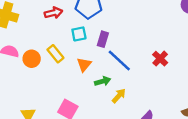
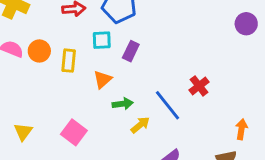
yellow rectangle: (55, 54) -> (69, 61), turned 36
orange circle: (32, 59) -> (39, 51), moved
blue line: (119, 60) -> (167, 105), moved

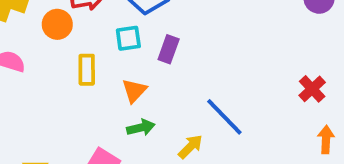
orange circle: (39, 51) -> (57, 24), moved
red cross: (199, 86) -> (312, 89), moved
green arrow: (123, 104) -> (141, 128), moved

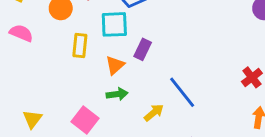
cyan square: (128, 38) -> (114, 24), size x1.4
purple rectangle: (169, 49) -> (143, 49), moved

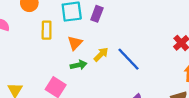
purple rectangle: (143, 49) -> (97, 14), moved
yellow arrow: (154, 113) -> (101, 54), moved

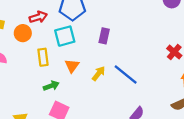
purple rectangle: (97, 14) -> (104, 36), moved
green arrow: (79, 65) -> (51, 86), moved

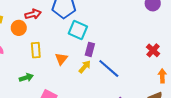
cyan square: (65, 36) -> (78, 30), moved, turned 36
purple rectangle: (104, 36) -> (90, 49), moved
green arrow: (51, 86) -> (26, 78), moved

